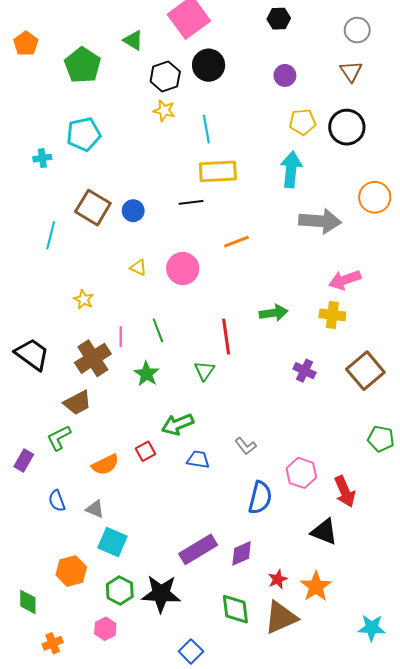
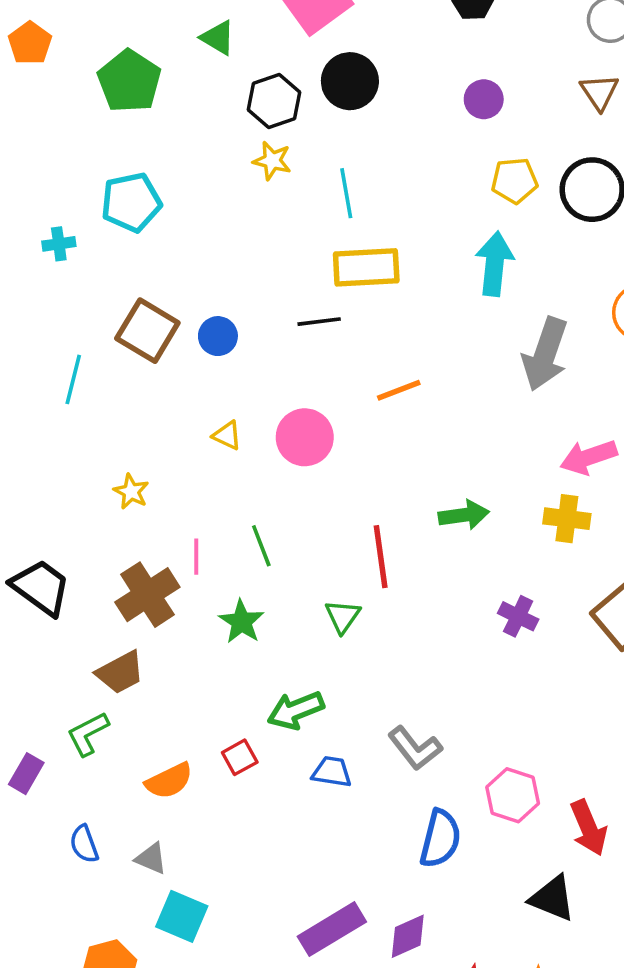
gray arrow: (320, 221) -> (545, 354), turned 105
gray L-shape: (246, 446) -> (415, 748), size x1.4

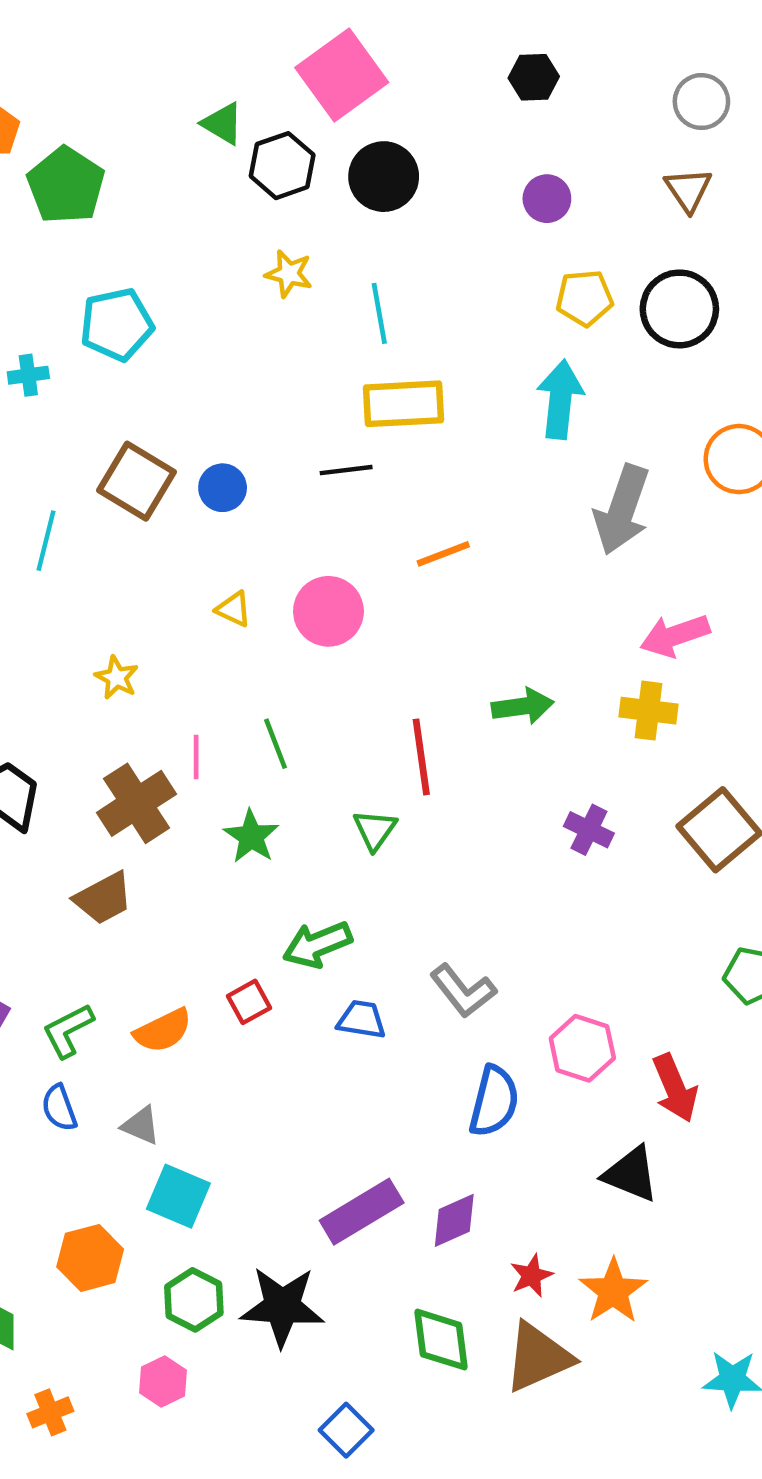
green pentagon: (129, 81) -> (66, 185), moved
black hexagon: (274, 101) -> (282, 166), moved
green L-shape: (88, 734) -> (68, 1031), moved

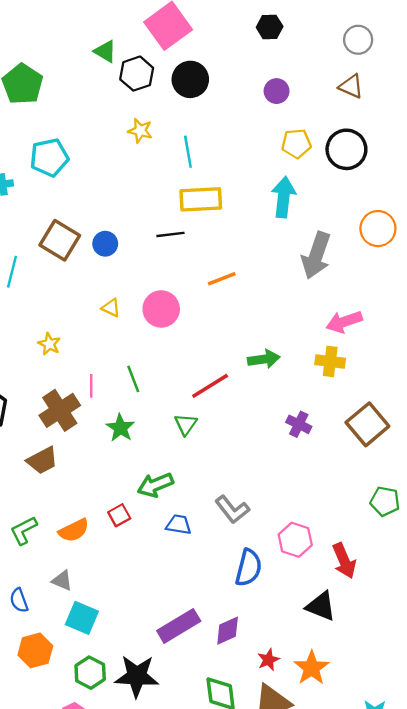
brown triangle: (688, 190) -> (351, 86), turned -32
red line: (421, 757) -> (210, 386), turned 66
blue semicircle: (59, 1108) -> (19, 600), moved

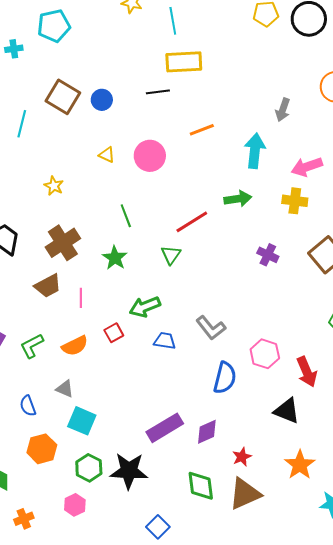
cyan arrow: (284, 197) -> (255, 151), moved
gray arrow: (316, 255) -> (283, 110), size x0.6
pink line: (91, 386) -> (81, 298), moved
orange star: (311, 668) -> (300, 465), moved

